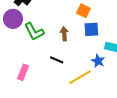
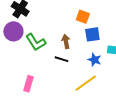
black line: (57, 60) -> (61, 59), moved
blue star: (98, 61) -> (95, 60), moved

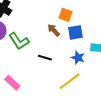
brown arrow: (66, 41) -> (54, 30), moved, turned -32
pink rectangle: (29, 84) -> (12, 83), turned -63

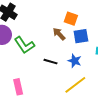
blue star: (78, 58) -> (75, 61), moved
pink rectangle: (12, 83) -> (18, 87), turned 35

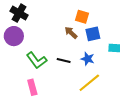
green L-shape: (24, 45) -> (37, 60), moved

